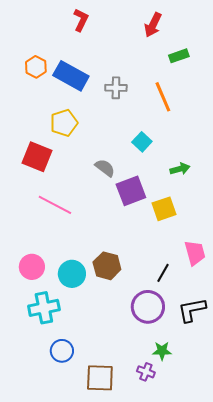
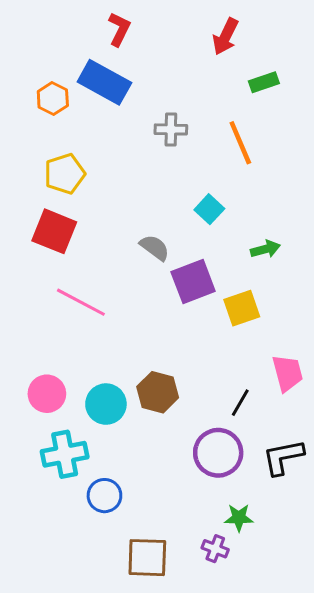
blue rectangle: (71, 76) -> (104, 82), moved
yellow pentagon: (64, 123) -> (65, 174), moved
blue circle: (62, 351) -> (104, 496), moved

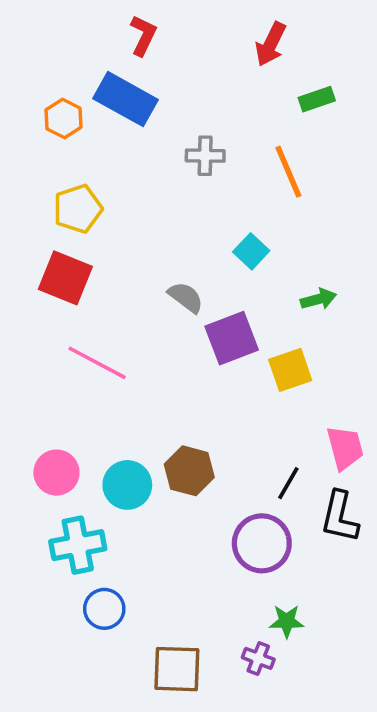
black L-shape: (283, 457) -> (340, 517), moved, turned -66
blue circle: (104, 496) -> (104, 609), moved

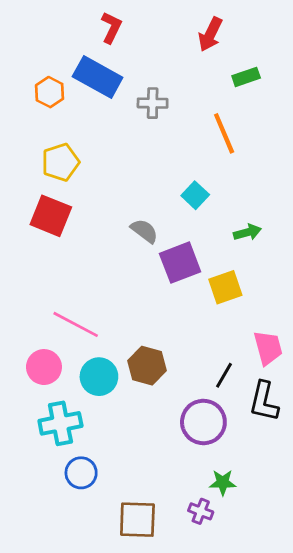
gray cross: (205, 156) -> (153, 103), moved
pink line: (97, 363) -> (76, 324), moved

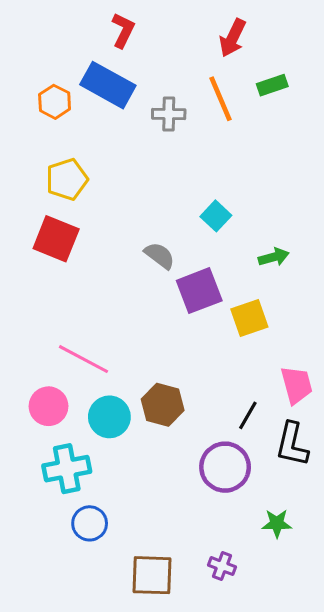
orange line: (224, 133) -> (220, 99), moved
green star: (223, 482) -> (277, 523), moved

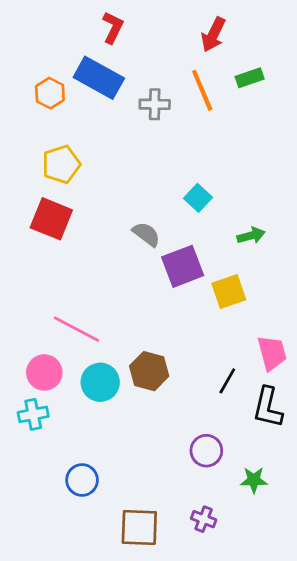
purple circle: (225, 467) -> (206, 451), moved, size x0.7
cyan cross: (67, 469) -> (33, 414), moved, size x0.7

